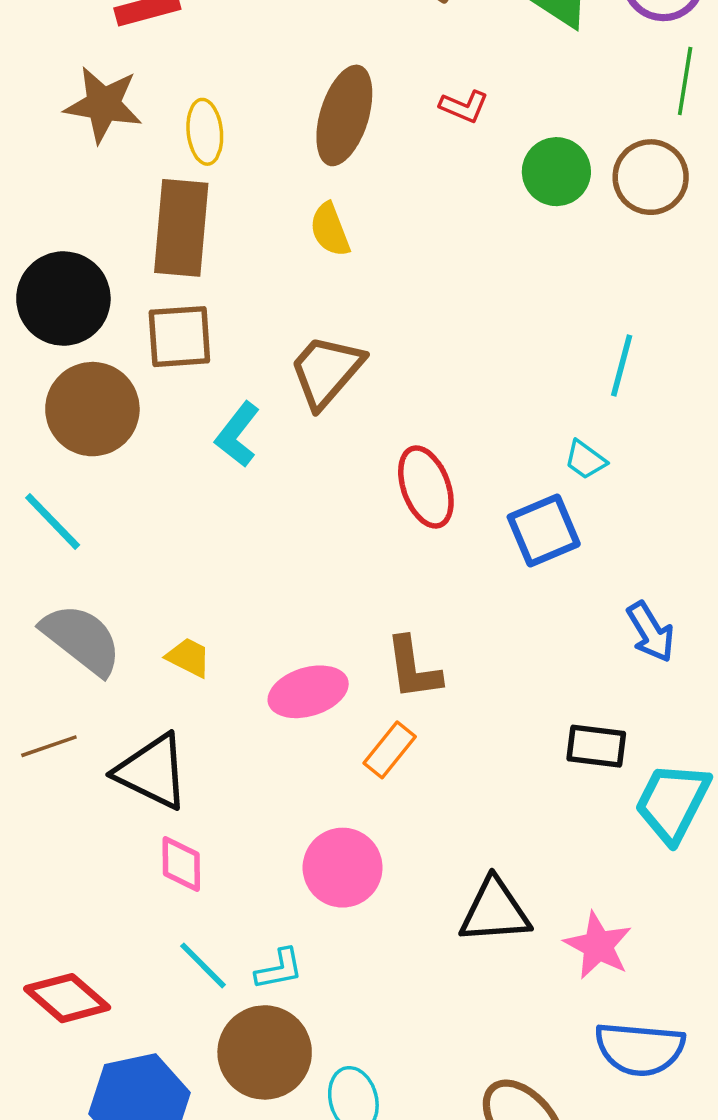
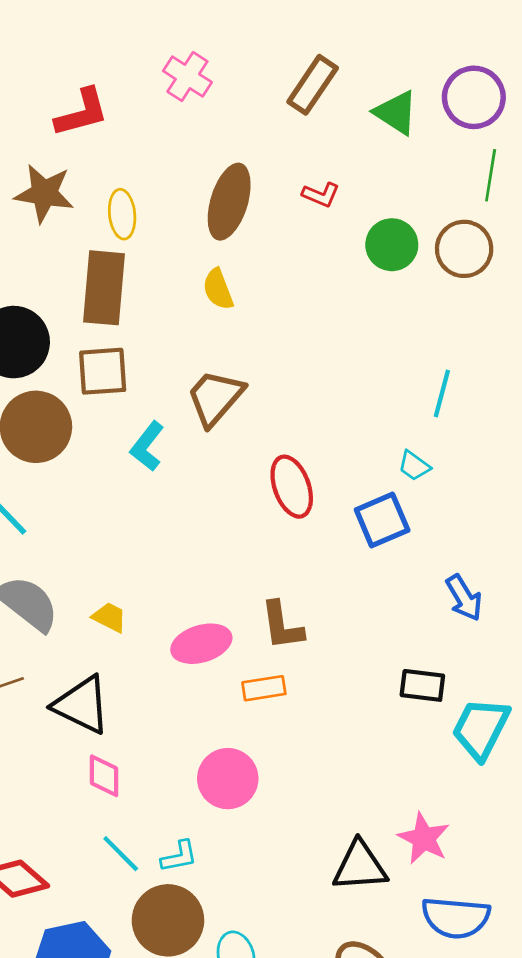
orange rectangle: (390, 750) -> (264, 688), turned 42
black triangle: (495, 911) -> (360, 866), moved

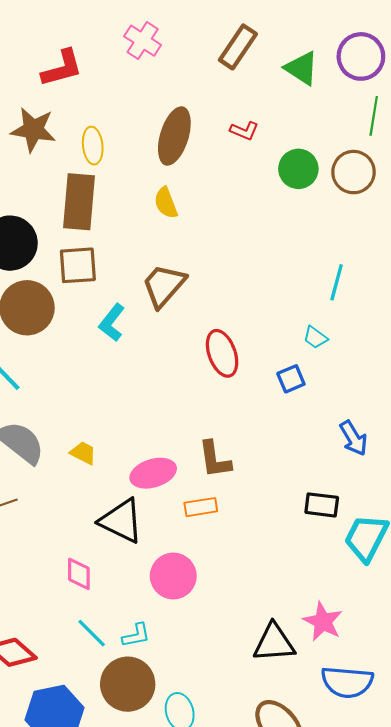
blue square: (382, 520) -> (291, 379), size x0.7
black triangle: (82, 705) -> (121, 521), moved

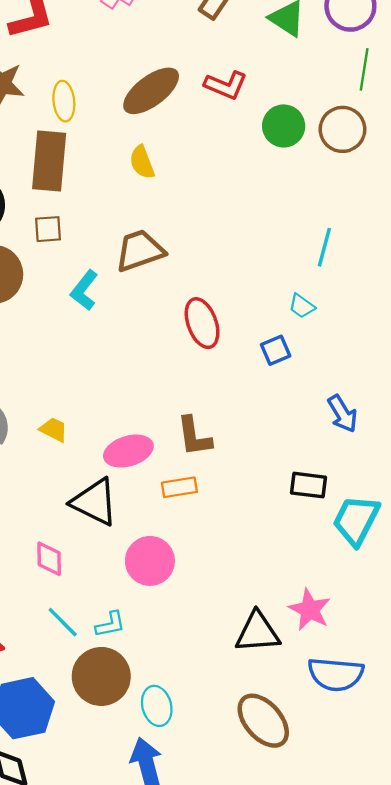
red L-shape: (244, 131) -> (226, 85), size x1.4
brown ellipse: (174, 136) -> (151, 91), turned 36
brown square: (78, 265) -> (48, 229), size x0.7
brown trapezoid: (164, 285) -> (140, 251), turned 30

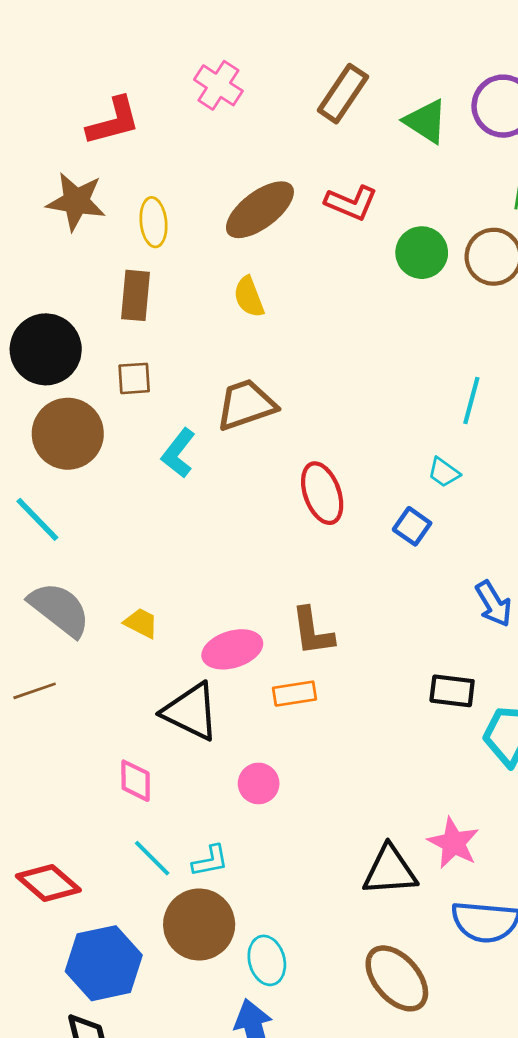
brown rectangle: (49, 161) -> (136, 295), size x0.7
blue square: (276, 350) -> (412, 526), turned -32
pink circle: (150, 561) -> (259, 783), size x0.7

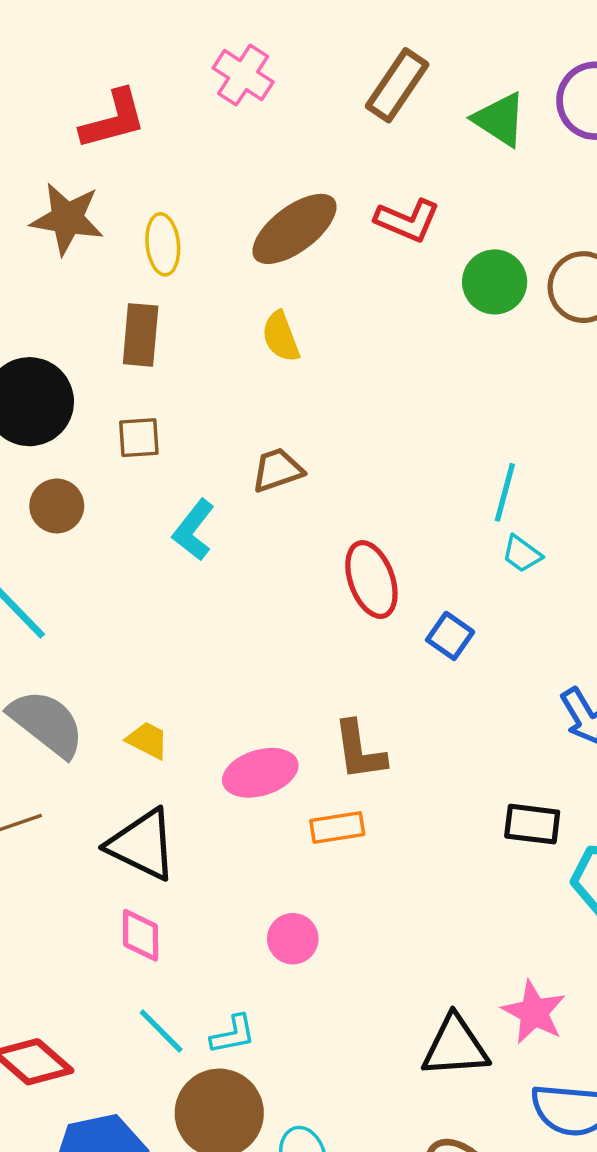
cyan line: (471, 401) -> (505, 492), moved
brown trapezoid: (246, 405) -> (277, 470), size x0.7
brown circle: (68, 434) -> (57, 506), size x0.6
blue square: (412, 526) -> (450, 636), moved
black triangle: (191, 712) -> (142, 845), moved

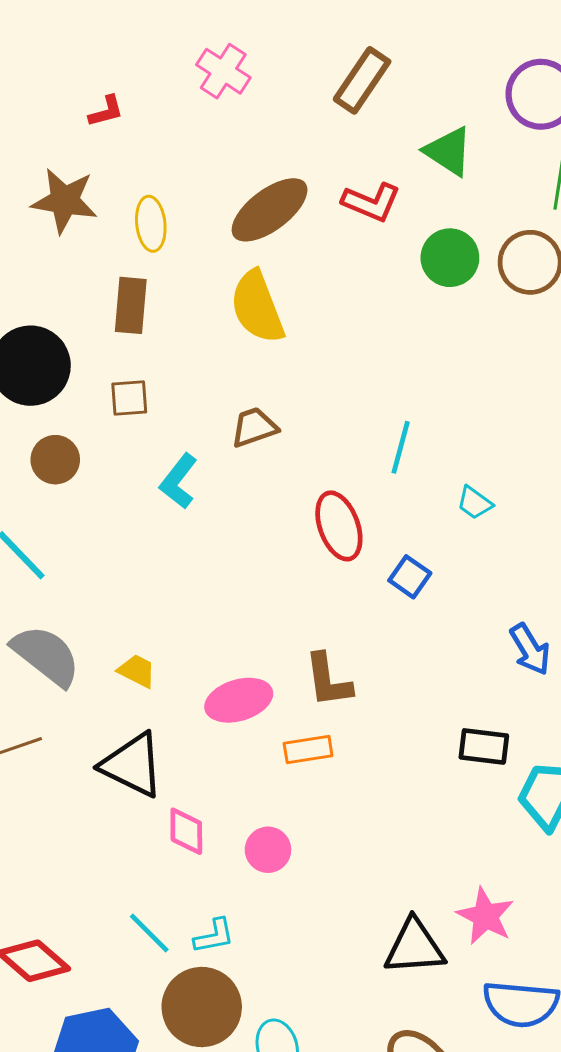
red L-shape: (113, 119) -> (106, 111), size x0.6
green triangle: (500, 119) -> (448, 151), moved
yellow semicircle: (281, 337) -> (257, 307), size x1.6
cyan line: (505, 492) -> (401, 447), moved
pink diamond: (141, 935) -> (186, 831), moved

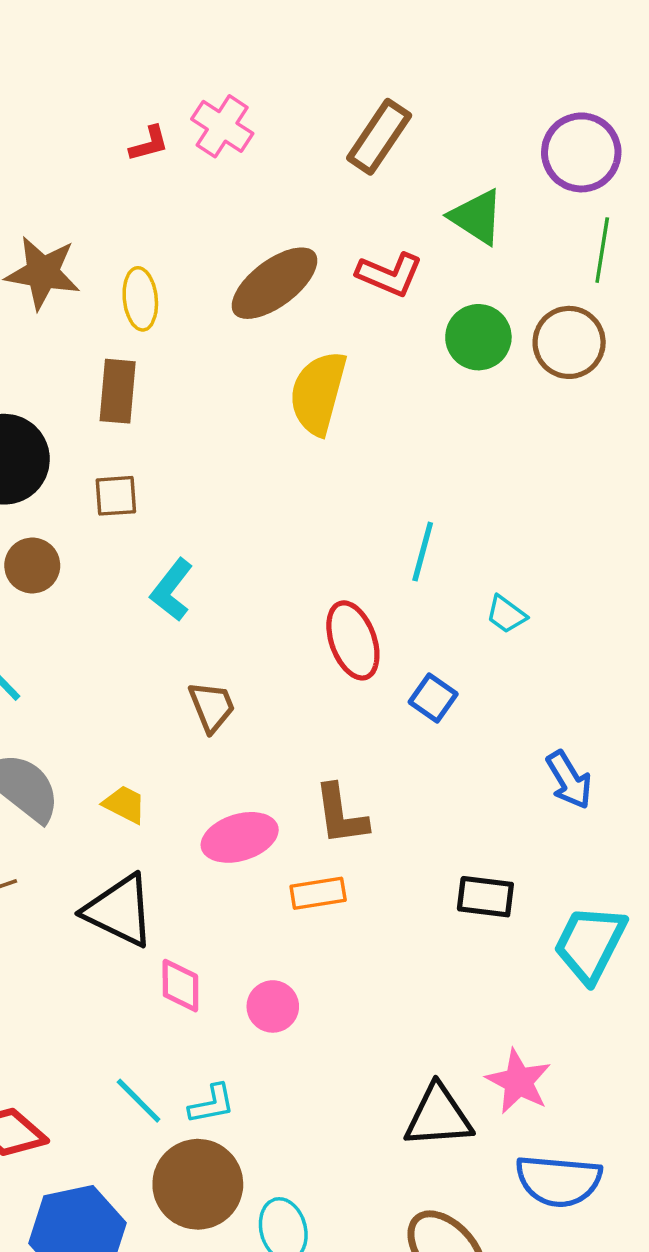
red L-shape: (106, 111) -> (149, 144), moved
yellow semicircle: (257, 307) -> (318, 393), moved, turned 36
brown trapezoid: (254, 427) -> (212, 707), moved, turned 87
black rectangle: (484, 746) -> (485, 897), moved

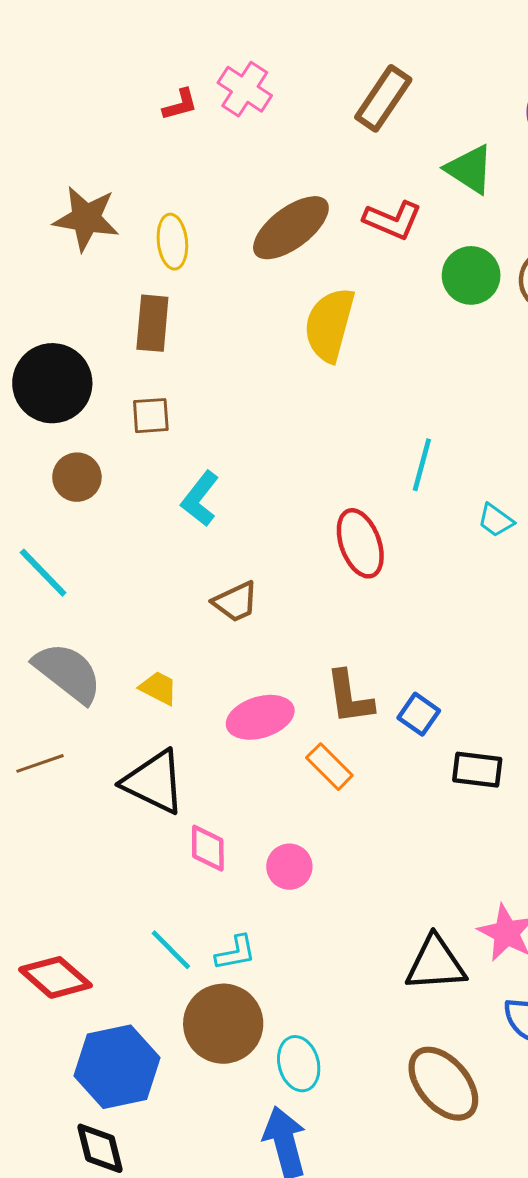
blue square: (433, 698) -> (419, 714), moved
brown trapezoid: (212, 707) -> (236, 602), turned 87
orange rectangle: (318, 893) -> (329, 767), turned 54

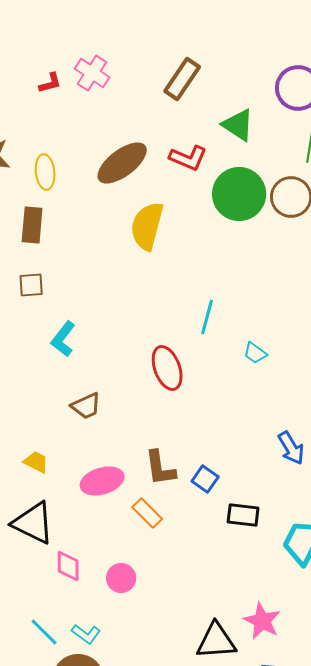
green circle: (471, 275) -> (239, 194), size x1.4
cyan L-shape: (236, 953) -> (86, 634), turned 48

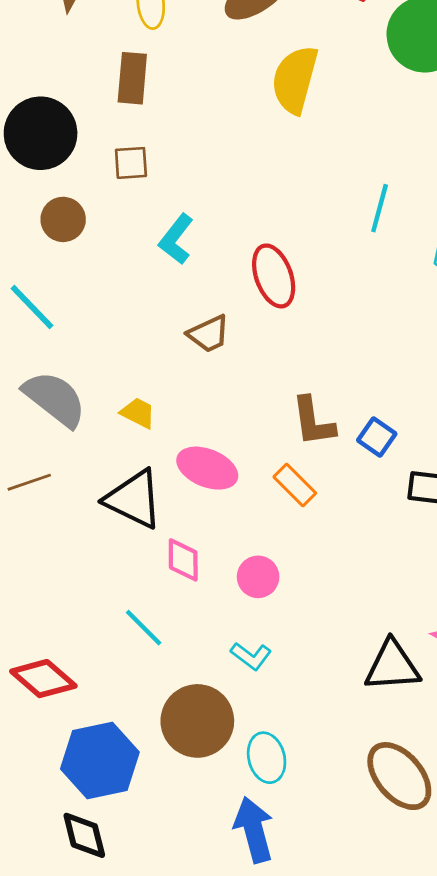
red ellipse: (167, 368) -> (274, 276), moved
pink ellipse: (102, 481) -> (207, 468), moved, turned 39
cyan line: (44, 632) -> (144, 628), moved
cyan L-shape: (86, 634) -> (251, 656), moved

